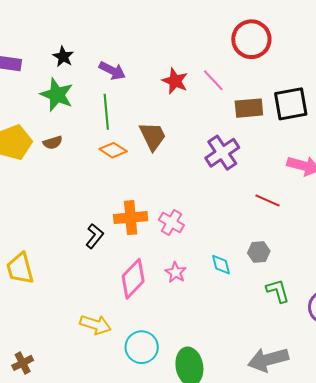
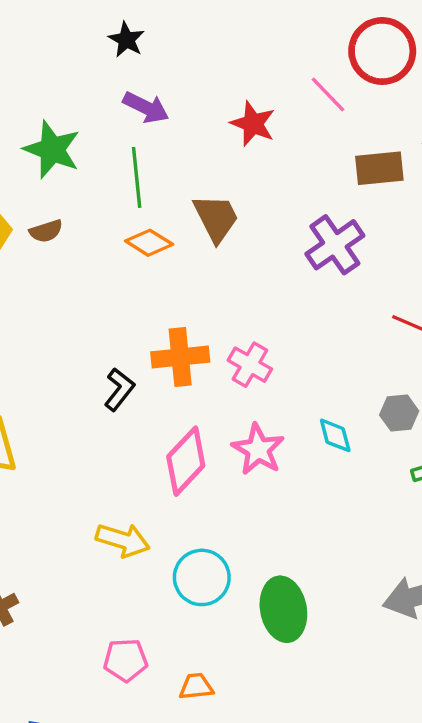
black star: (63, 57) -> (126, 40), moved
pink line: (213, 80) -> (328, 95), moved
pink star: (176, 272) -> (258, 449), size x1.4

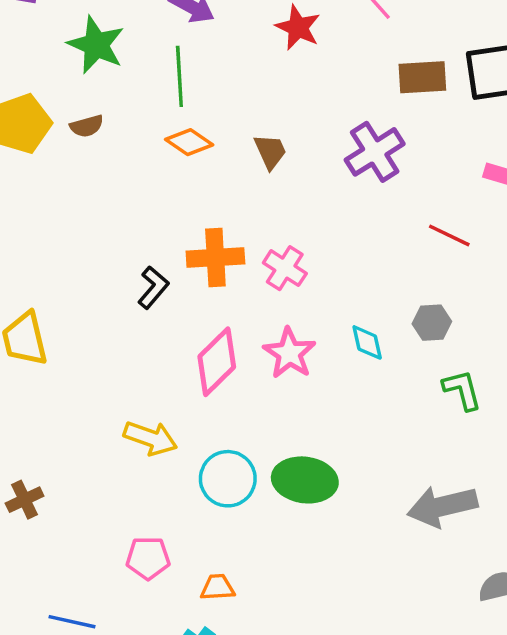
brown trapezoid: (216, 218) -> (270, 152), moved, size x0.7
green ellipse: (283, 609) -> (305, 480), moved, turned -74

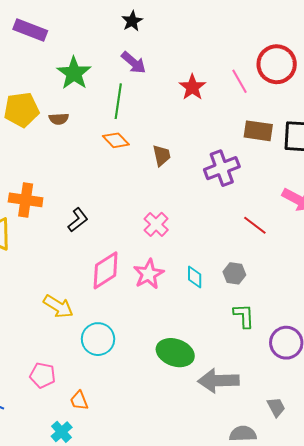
orange cross: (215, 258) -> (26, 200), moved
green ellipse: (305, 480) -> (175, 353), moved
orange trapezoid: (218, 587) -> (79, 401), turned -120

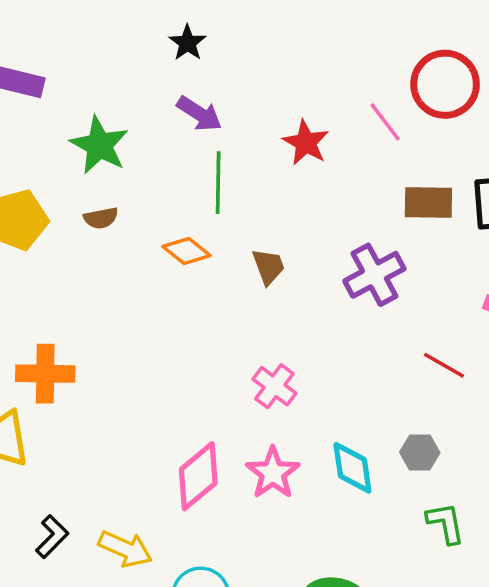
green line: (118, 101) -> (218, 183), moved
brown semicircle: (59, 119) -> (101, 218), moved
black L-shape: (78, 220) -> (52, 537), moved
cyan diamond: (195, 277) -> (352, 468), size x1.4

